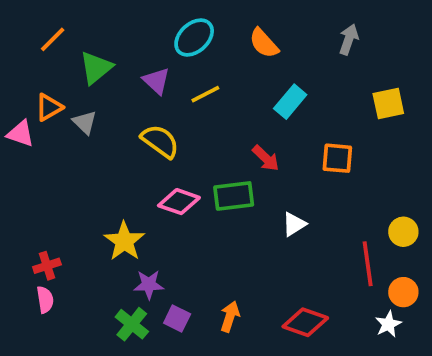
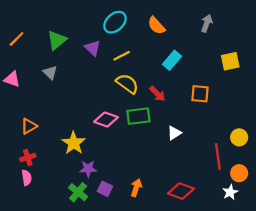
orange line: (53, 39) -> (17, 39), moved
orange triangle: (49, 107) -> (29, 126), moved
yellow semicircle: (160, 141) -> (127, 84), moved

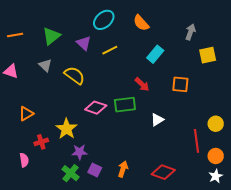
gray arrow: (207, 23) -> (190, 32), moved
orange line: (17, 39) -> (15, 35), turned 35
yellow semicircle: (127, 84) -> (75, 75), moved
red cross: (28, 158) -> (41, 142), moved
white star: (230, 192) -> (216, 176), moved

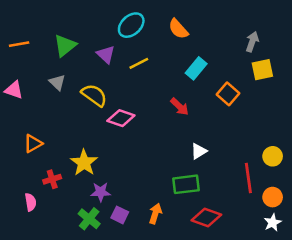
gray arrow: (190, 32) -> (252, 42), moved
orange square: (180, 84) -> (228, 94), moved, turned 36
green rectangle: (125, 105) -> (186, 184), moved
pink diamond: (96, 108) -> (121, 118), moved

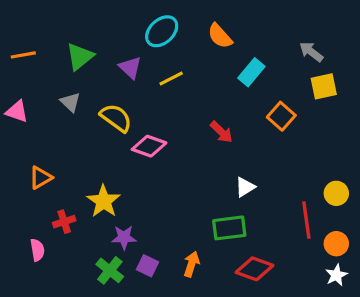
gray arrow: (252, 42) -> (311, 52), turned -72
cyan rectangle: (196, 68) -> (251, 72), moved

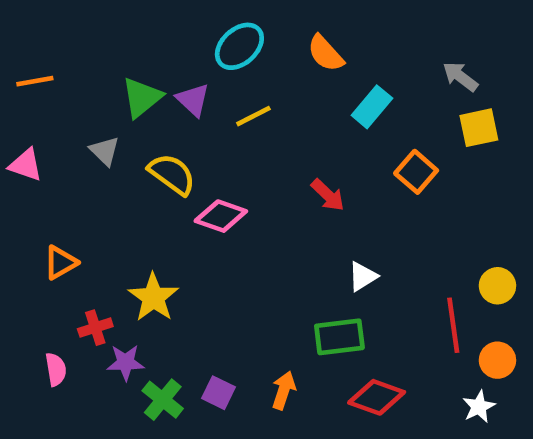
green triangle: (80, 56) -> (142, 97), moved
purple star: (124, 237) -> (126, 362), moved
white star: (336, 275) -> (479, 407), moved

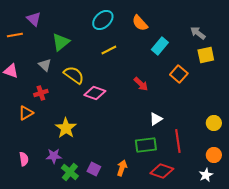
purple triangle: (193, 100) -> (34, 19), moved
red line: (453, 325) -> (178, 141), moved
red cross: (95, 328) -> (41, 93), moved

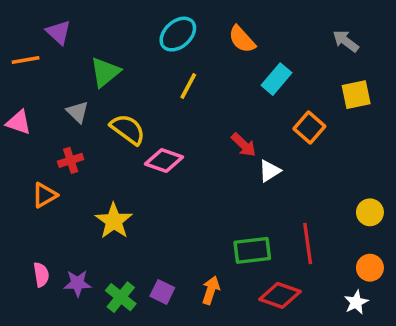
gray arrow: (198, 33) -> (346, 41), moved
yellow line: (109, 50) -> (188, 86), turned -35
white triangle: (156, 119) -> (270, 171), moved
purple star: (54, 156) -> (77, 283), moved

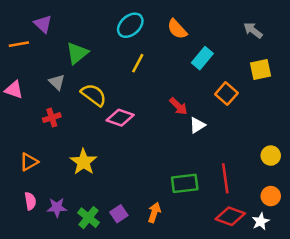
orange triangle: (45, 195) -> (29, 162), moved
purple square: (162, 292) -> (119, 214), turned 30
red diamond: (280, 295) -> (230, 216), moved

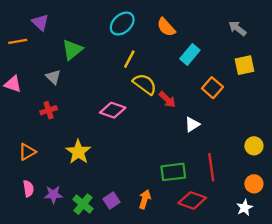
yellow semicircle: (94, 95) -> (145, 84), moved
white triangle: (197, 125) -> (192, 124), moved
red diamond: (230, 216) -> (192, 200), moved

